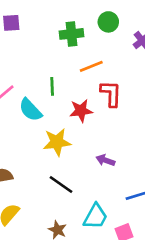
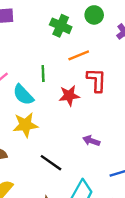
green cross: (72, 34) -> (61, 26), turned 30
yellow star: (57, 142) -> (25, 125), moved

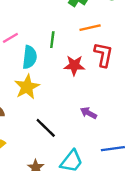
cyan semicircle: (23, 95) -> (30, 57), turned -140
yellow star: (25, 125) -> (27, 87), turned -30

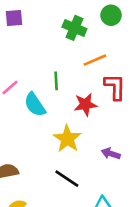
cyan semicircle: (30, 57) -> (35, 105), turned 150
yellow star: (27, 87) -> (67, 139), moved

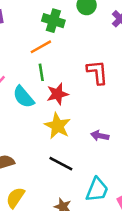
orange line: (95, 60) -> (41, 47), moved
red star: (85, 104) -> (57, 94), moved

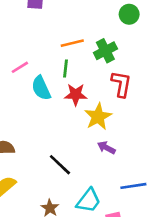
green cross: (53, 21) -> (105, 51), moved, turned 30
yellow star: (57, 126) -> (98, 117), moved

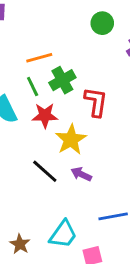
green cross: (105, 51) -> (62, 80), moved
green line: (66, 69) -> (33, 87), turned -30
black line: (60, 165) -> (45, 171), moved

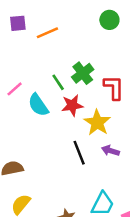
orange line: (39, 58) -> (47, 33), moved
black line: (45, 171) -> (79, 153), turned 35

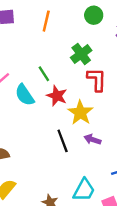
orange line: (47, 33) -> (46, 21), moved, turned -54
green cross: (83, 73) -> (81, 54), moved
red star: (72, 105) -> (57, 96), turned 30

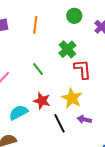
cyan semicircle: (25, 95) -> (18, 113), moved, turned 102
red star: (57, 96) -> (42, 101), moved

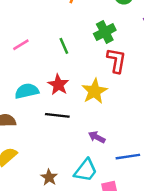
purple arrow: (84, 120) -> (97, 137), moved
black line: (60, 123) -> (57, 115), moved, turned -72

